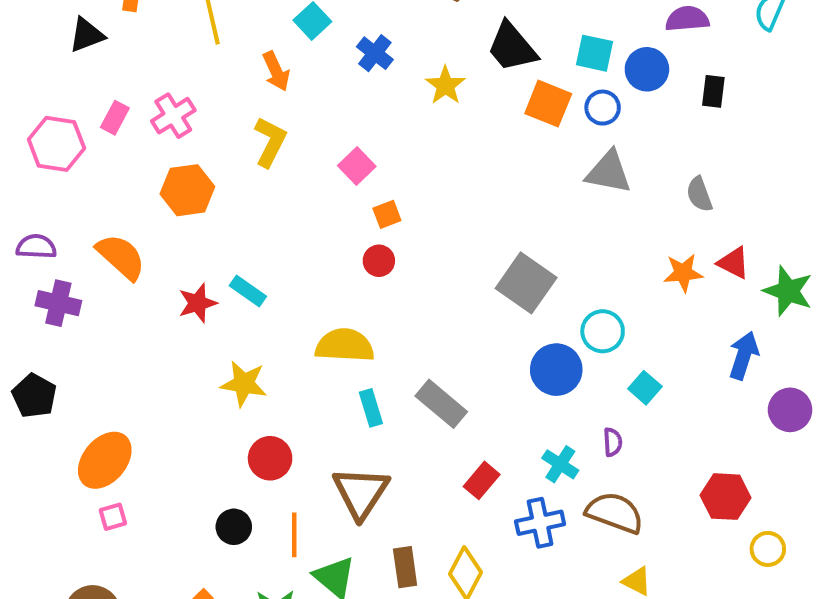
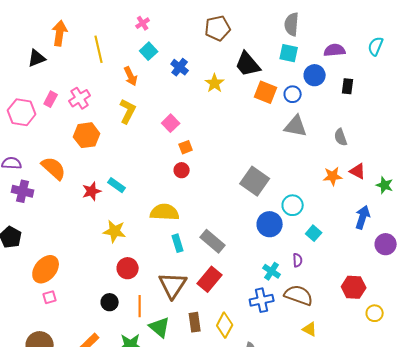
cyan square: (595, 53) -> (289, 53), moved
green star: (788, 291) -> (385, 185), size x0.7
red rectangle: (482, 480) -> (210, 279), moved, size x1.4

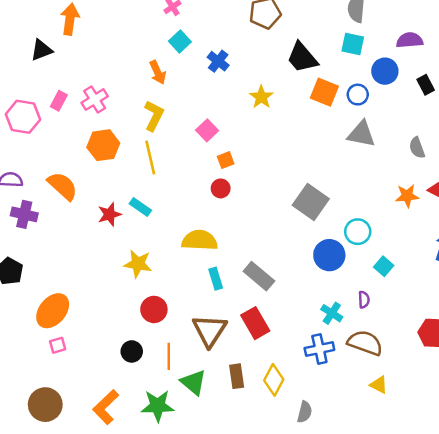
yellow line: (99, 49) -> (150, 158), moved
yellow star: (215, 83) -> (261, 97), moved
black rectangle: (348, 86) -> (426, 85), turned -35
red rectangle: (210, 279) -> (255, 323), turned -70

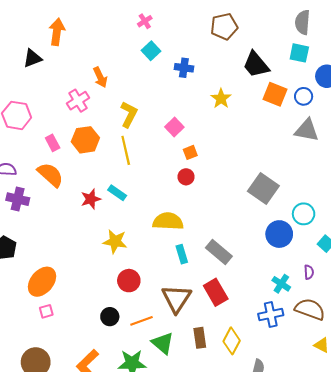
blue cross: (218, 61) -> (184, 68), turned -30
orange arrow: (158, 72) -> (100, 77), moved
pink rectangle: (59, 101) -> (53, 143), moved, turned -56
orange line: (169, 356) -> (142, 321), turned 70

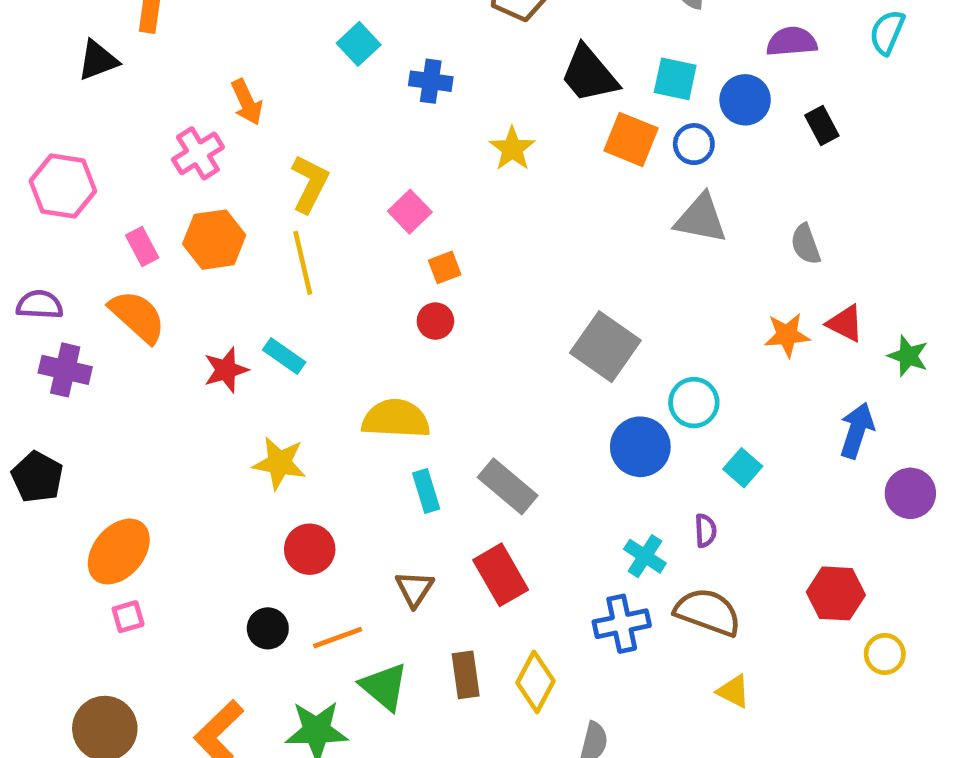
cyan square: (299, 53) -> (675, 79), moved
brown triangle: (176, 299) -> (414, 589), size x0.6

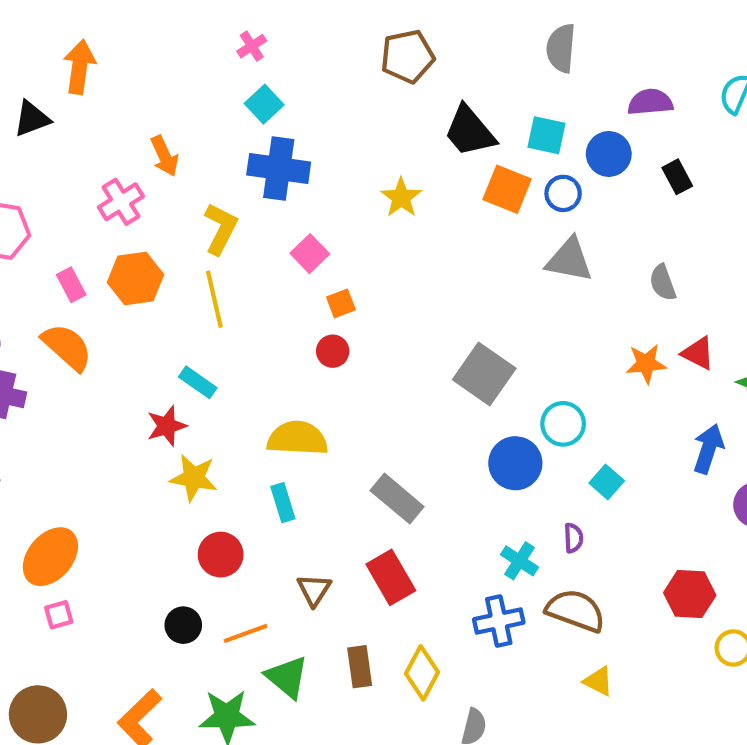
blue cross: (431, 81) -> (279, 169), moved, size x1.6
red star: (226, 370) -> (167, 426), moved
cyan rectangle: (426, 491) -> (283, 503), moved

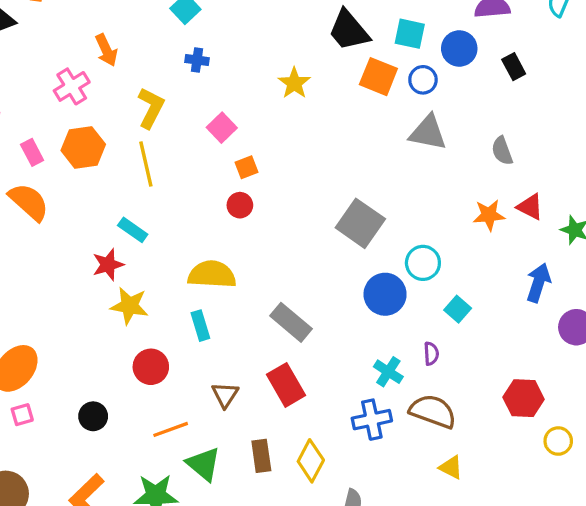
blue cross: (279, 169) -> (197, 60), size x0.5
black circle: (183, 625) -> (93, 416), moved

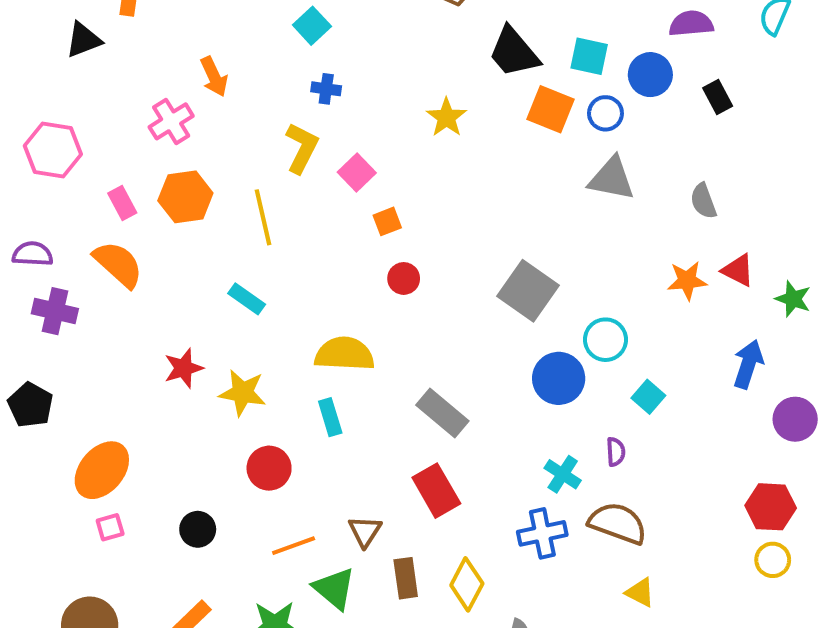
yellow L-shape: (151, 108) -> (302, 148), moved
red circle: (240, 205) -> (404, 278), moved
red star: (108, 265) -> (183, 368), moved
brown triangle: (225, 395) -> (365, 531), moved
red hexagon: (524, 398) -> (771, 507), moved

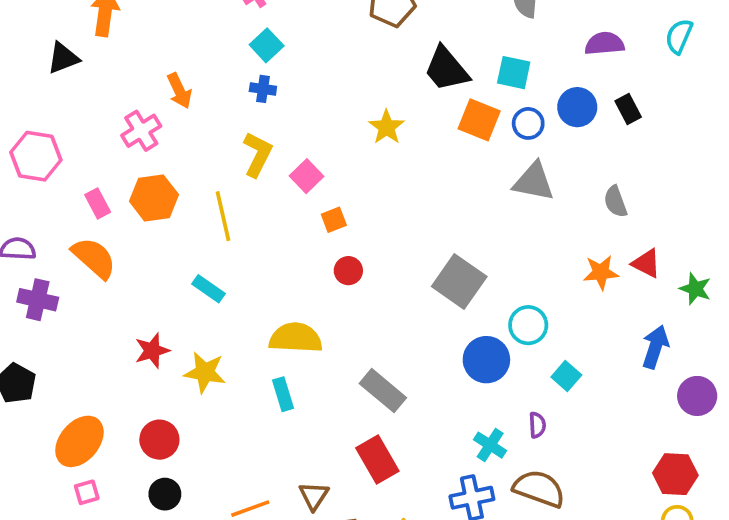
blue circle: (650, 75) -> (577, 107), moved
blue cross: (326, 89) -> (263, 89), moved
red circle: (269, 468) -> (159, 440), moved

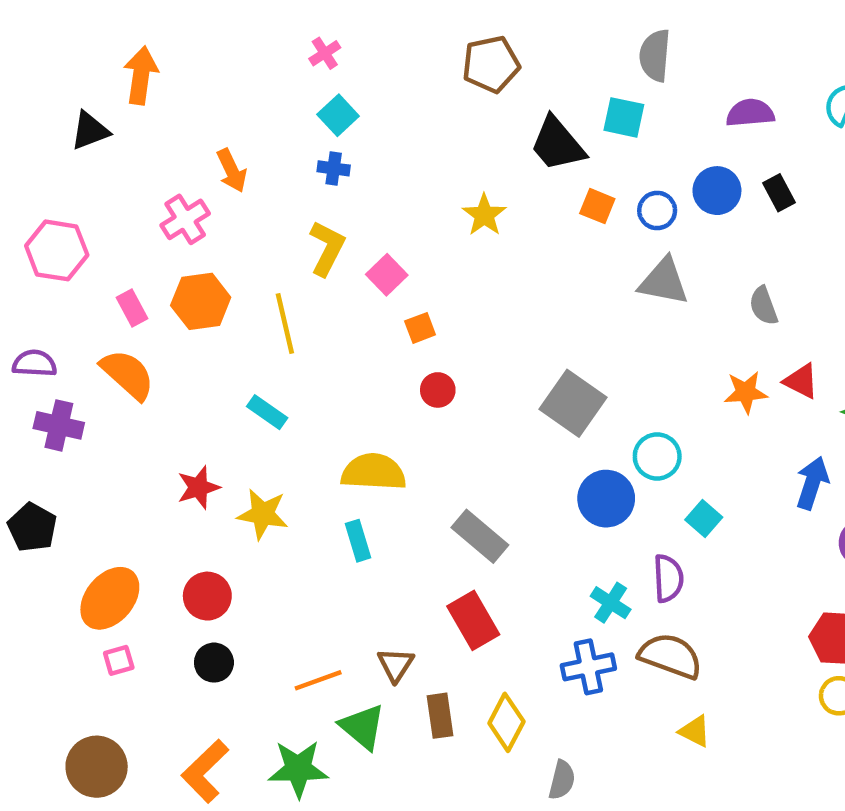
cyan square: (514, 73) -> (624, 117), moved
orange square: (479, 120) -> (597, 206), size x0.7
purple semicircle: (537, 425) -> (668, 578), size x1.5

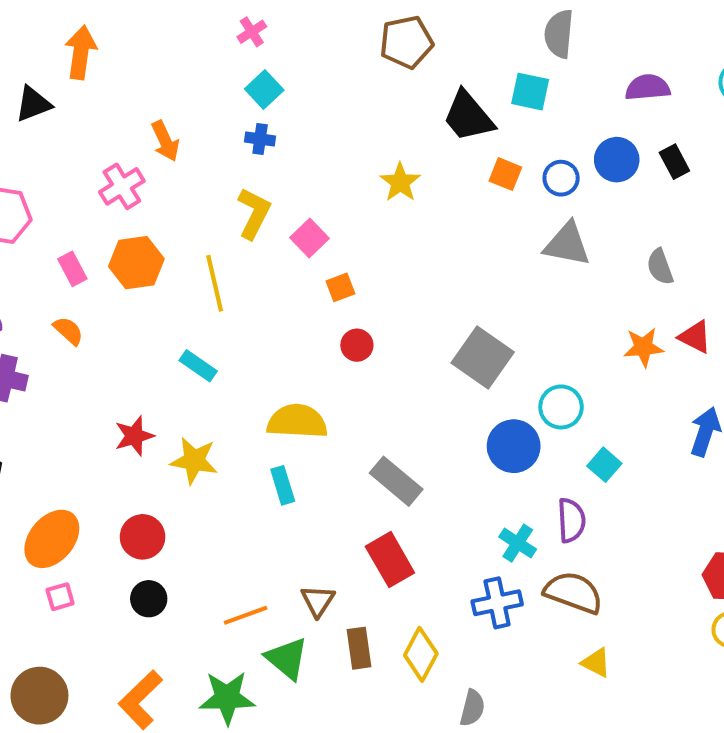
orange semicircle: (128, 374) -> (68, 331), size x0.6

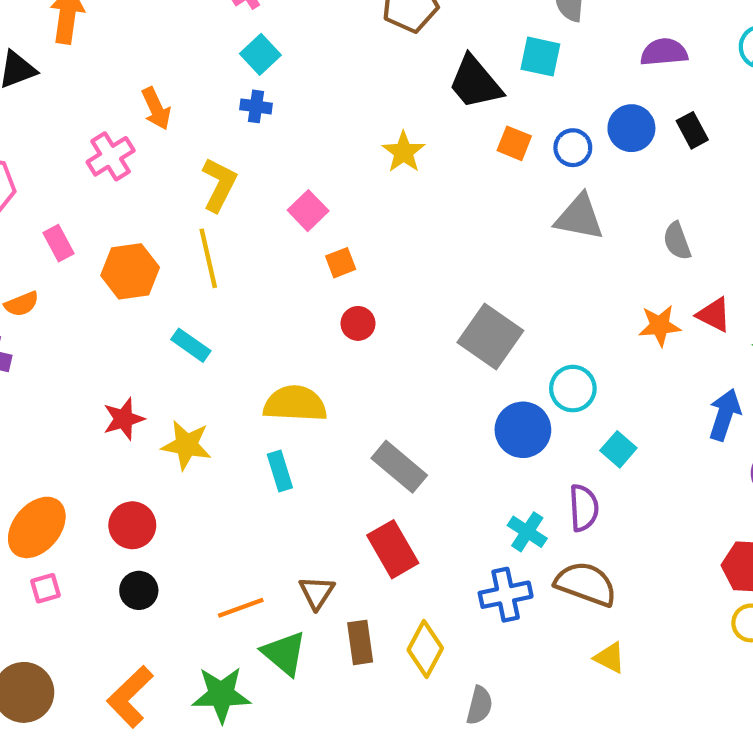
yellow L-shape: (254, 213) -> (219, 185), moved
orange hexagon: (136, 263) -> (130, 271), moved
orange semicircle: (68, 331) -> (22, 304), moved, turned 116

